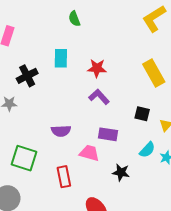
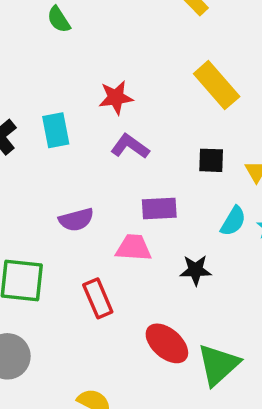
cyan rectangle: (61, 58) -> (56, 130), moved

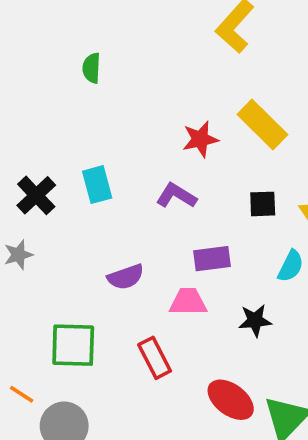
green semicircle: (59, 19) -> (91, 68), turned 40
red star: (116, 97) -> (200, 139), moved

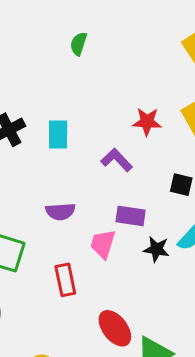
pink trapezoid: (188, 302) -> (103, 244), turned -88
black star: (255, 320) -> (156, 249), moved

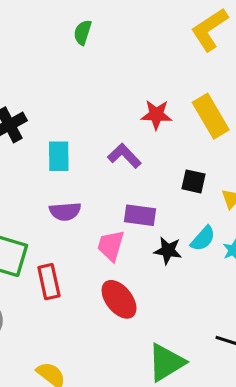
cyan rectangle: (58, 134) -> (59, 156), moved
red rectangle: (65, 280) -> (49, 282), moved
red ellipse: (115, 328) -> (119, 299), moved

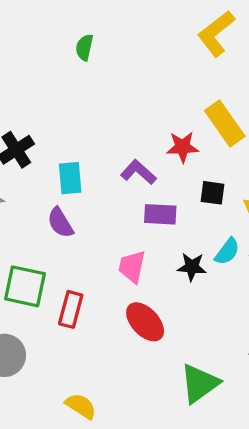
red star: (156, 115) -> (182, 147), moved
purple semicircle: (65, 211) -> (60, 223), moved, turned 68
purple rectangle: (140, 215) -> (160, 214), moved
red rectangle: (49, 282) -> (71, 309), turned 32

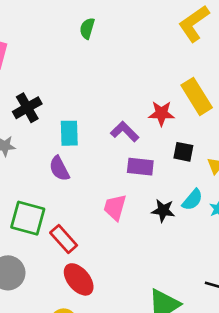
red rectangle: (71, 309) -> (64, 239), turned -60
red ellipse: (145, 322) -> (79, 279), moved

